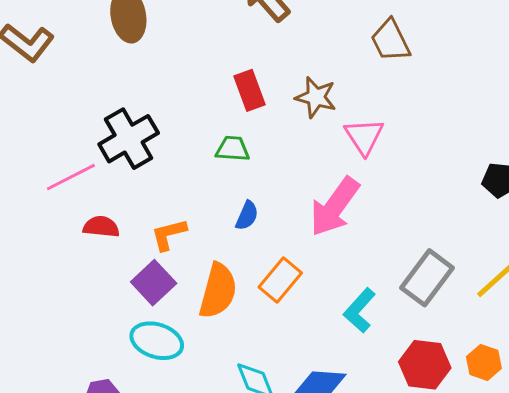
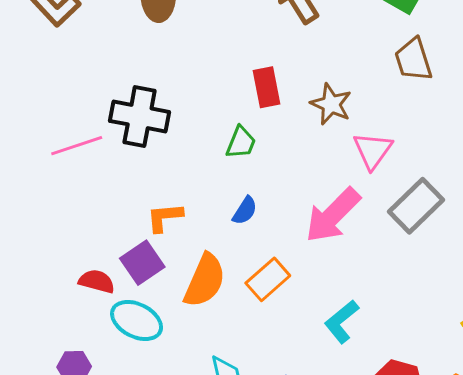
black cross: (129, 139) -> (140, 116), turned 32
green trapezoid: (233, 149) -> (241, 143), turned 99
red semicircle: (101, 227) -> (97, 281), moved
gray rectangle: (427, 278) -> (416, 206), moved

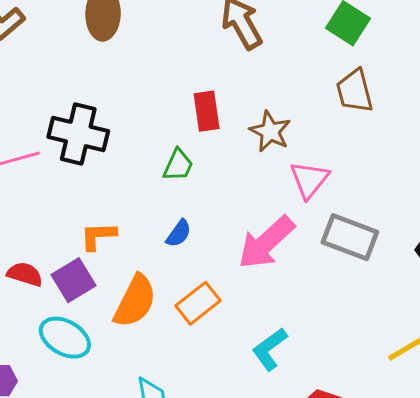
gray rectangle: (416, 206) -> (350, 237), turned 62
red semicircle: (97, 281) -> (25, 274), moved

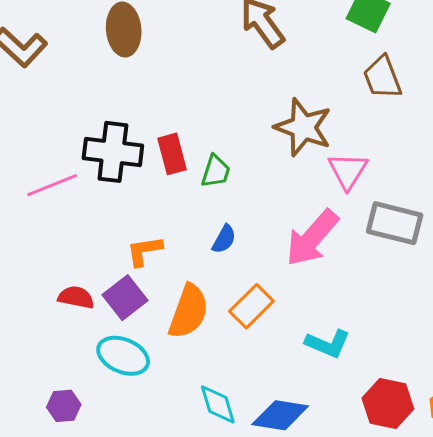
red rectangle: (207, 111) -> (172, 154), moved
brown star: (270, 131) -> (303, 127), size x1.4
cyan L-shape: (270, 349) -> (328, 344), turned -114

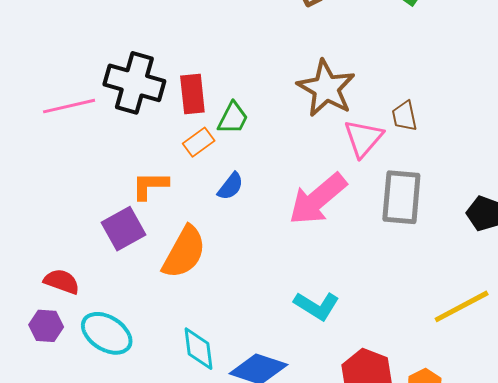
brown trapezoid: (382, 78) -> (404, 116), moved, size x0.7
gray rectangle: (395, 223) -> (401, 197), turned 72
red semicircle: (76, 297) -> (62, 281), moved
orange rectangle: (251, 306) -> (199, 142), moved, size x0.7
cyan ellipse: (123, 356) -> (107, 333), moved

